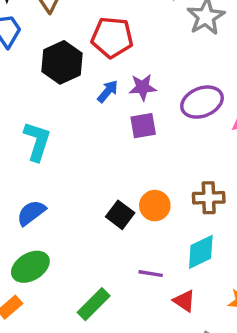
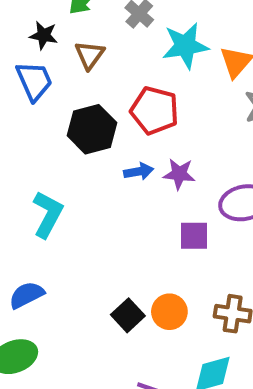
blue arrow: (108, 91) -> (139, 171), turned 30
purple square: (143, 126) -> (194, 236), moved

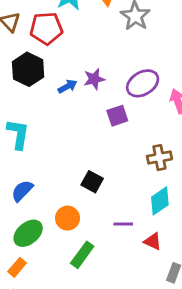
red pentagon: (155, 110) -> (46, 28), moved
orange circle: (169, 312) -> (68, 218), moved

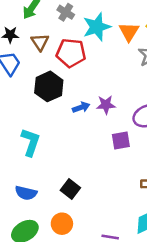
black square: (92, 182) -> (70, 189), moved
blue semicircle: (22, 191) -> (26, 193), turned -130

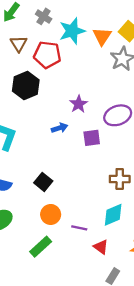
purple star: (106, 105) -> (79, 104), turned -30
blue arrow: (81, 107) -> (60, 128), moved
orange circle: (62, 224) -> (51, 214), moved

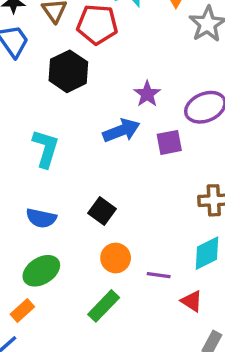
blue arrow: (60, 128) -> (121, 131), size x1.5

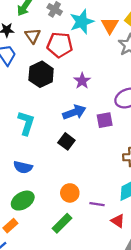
purple star: (147, 94) -> (82, 81), moved
black square: (102, 211) -> (66, 141), moved

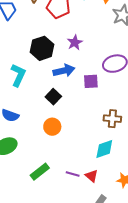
black hexagon: (41, 74) -> (42, 48), moved
orange circle: (70, 193) -> (52, 127), moved
purple line: (97, 204) -> (73, 174), moved

